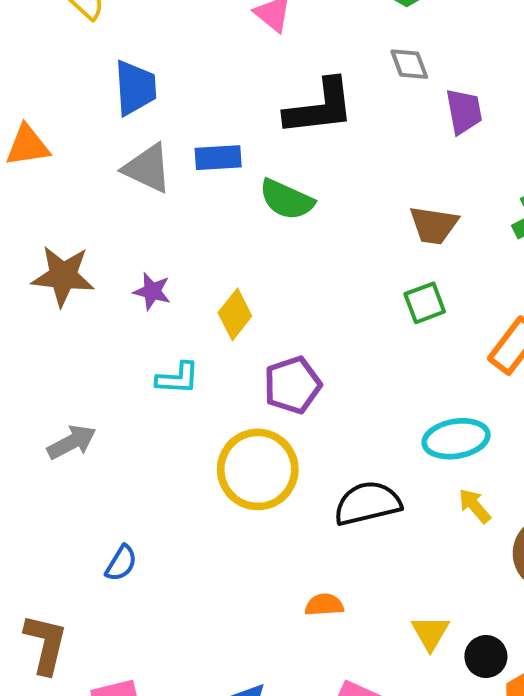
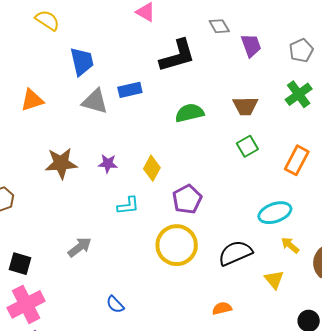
green semicircle: (287, 199) -> (190, 113), moved, turned 152
blue semicircle: (121, 563) -> (115, 304), turned 114
yellow triangle: (430, 633) -> (274, 280), moved

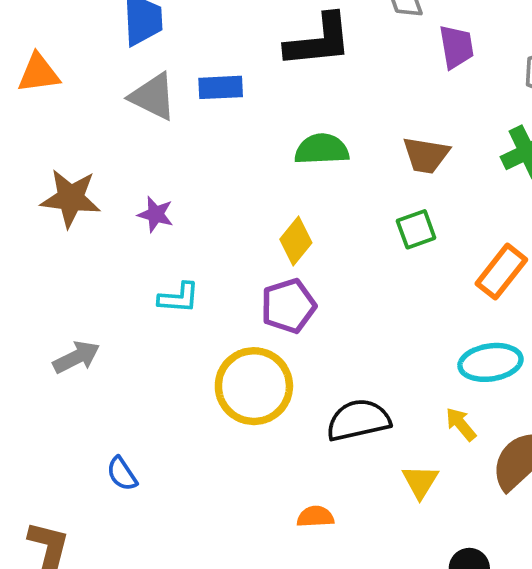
yellow diamond: (152, 168) -> (296, 241), moved
cyan ellipse: (275, 213) -> (490, 362), moved

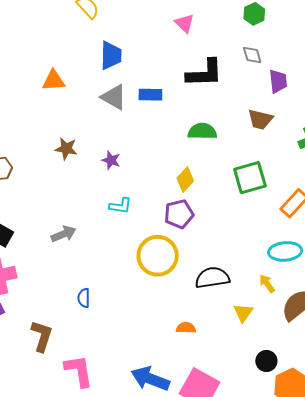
brown trapezoid: (426, 155) -> (260, 119), moved
brown star: (71, 198) -> (66, 149), size x0.7
green square: (416, 229) -> (250, 178), size x1.6
blue semicircle: (122, 474) -> (84, 298), turned 30

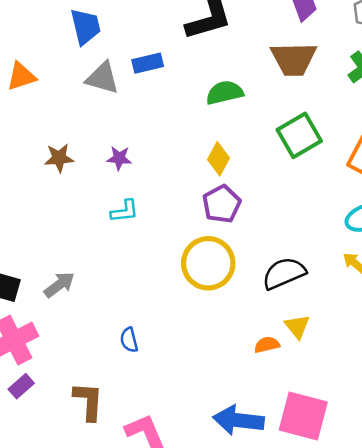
brown trapezoid: (260, 119) -> (294, 59), size x1.4
cyan L-shape: (120, 206) -> (125, 211), moved
gray arrow: (64, 234) -> (59, 285), moved
yellow triangle: (243, 313) -> (297, 327), moved

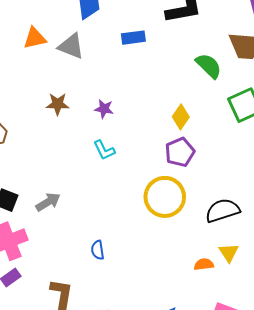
gray triangle: (102, 78) -> (71, 46), moved
green semicircle: (225, 93) -> (209, 66), moved, turned 52
cyan L-shape: (125, 211) -> (104, 150), turned 65

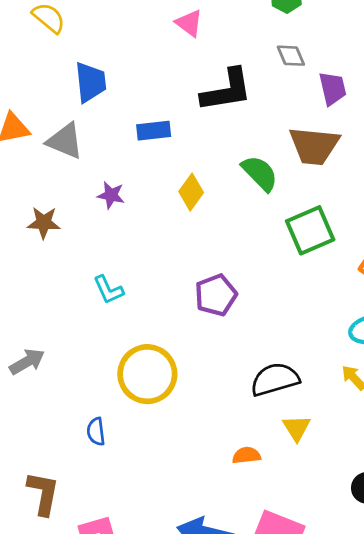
purple star: (104, 109) -> (111, 195), moved
yellow diamond: (181, 117) -> (191, 192), moved
yellow circle: (165, 197) -> (147, 374), moved
yellow triangle: (229, 253) -> (296, 428), moved

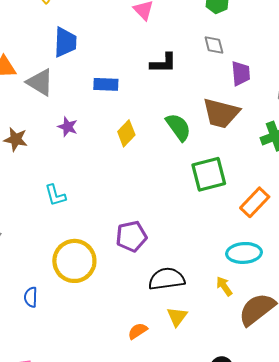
black L-shape: (227, 90) -> (163, 63), size x0.7
purple pentagon: (216, 295) -> (131, 236), moved
orange semicircle: (246, 455) -> (138, 331), turned -36

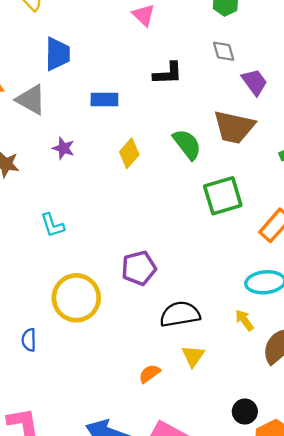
purple trapezoid: (241, 73) -> (255, 82), turned -30

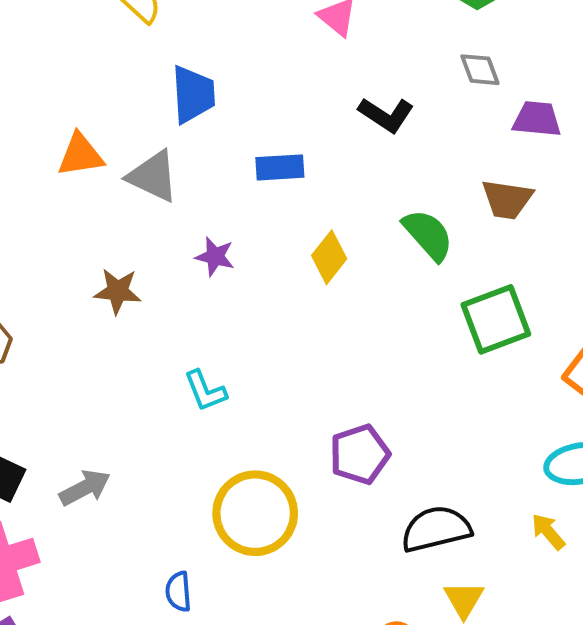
black L-shape: (168, 73) -> (386, 115), turned 40
purple trapezoid: (255, 82) -> (537, 119), turned -44
brown trapezoid: (234, 127) -> (507, 199), size x0.7

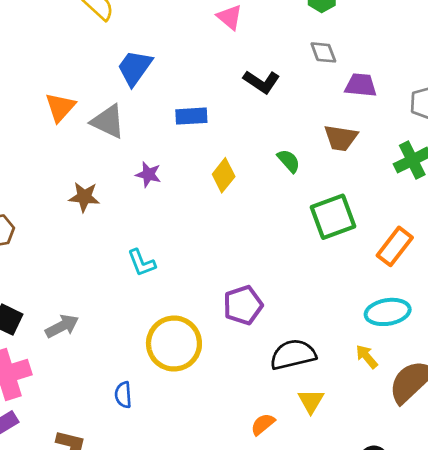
blue trapezoid: (193, 94) -> (135, 68), turned -141
orange triangle: (80, 155) -> (60, 107), turned -40
green semicircle: (428, 235) -> (289, 161), size x0.7

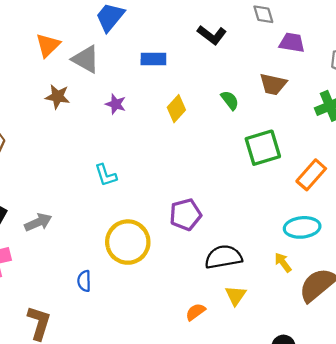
brown star: (84, 197) -> (57, 97), moved

